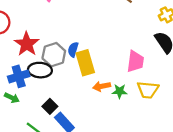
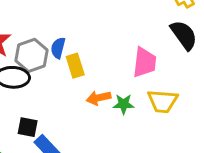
yellow rectangle: (85, 63) -> (75, 66), size x0.7
black square: (50, 106) -> (28, 127), turned -32

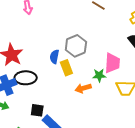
gray hexagon: (32, 55) -> (76, 46), moved
green star: (124, 104) -> (99, 75), moved

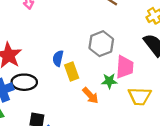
gray hexagon: (76, 46) -> (101, 44), moved
orange arrow: (83, 88) -> (90, 96), turned -119

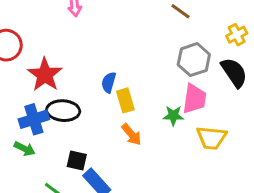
gray hexagon: (101, 44) -> (194, 60), moved
orange arrow: (90, 96) -> (131, 134), moved

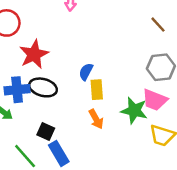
pink trapezoid: (194, 99) -> (155, 100), turned 92
green star: (173, 116) -> (134, 111), size x1.5

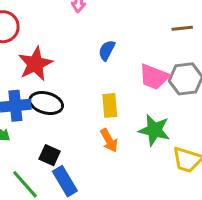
brown line: (158, 25) -> (182, 28), turned -54
blue semicircle: (86, 72) -> (107, 50), moved
pink trapezoid: (155, 100) -> (154, 77), moved

